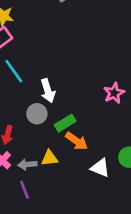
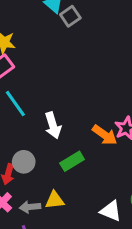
gray circle: (37, 114) -> (24, 162), moved
orange arrow: (77, 141) -> (105, 135), moved

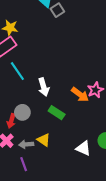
green rectangle: (72, 161) -> (57, 113), turned 63
yellow triangle: (55, 200) -> (44, 140), turned 40

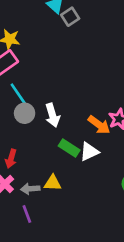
gray circle: (22, 112) -> (25, 113), moved
yellow triangle: (44, 140) -> (53, 183), turned -32
white triangle: (83, 148) -> (89, 152), moved, turned -49

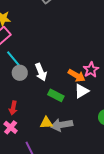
white triangle: (89, 152) -> (82, 91), moved
gray arrow: (30, 189) -> (62, 125), moved, size x1.5

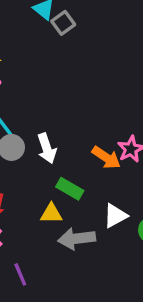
white triangle: (82, 91) -> (115, 216), moved
yellow triangle: (46, 123) -> (51, 213), moved

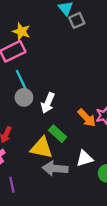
white arrow: (47, 148) -> (48, 103), turned 30
yellow triangle: (51, 213) -> (42, 148), size x1.5

